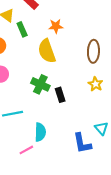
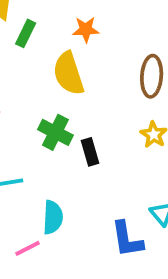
green rectangle: (22, 29) -> (26, 33), turned 48

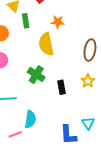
green rectangle: (26, 33) -> (26, 21), turned -40
black rectangle: (90, 152) -> (61, 87), moved

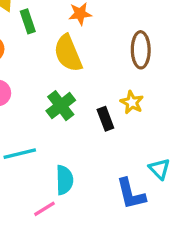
green cross: (36, 75) -> (61, 106), turned 30
yellow star: (88, 81) -> (132, 102), moved

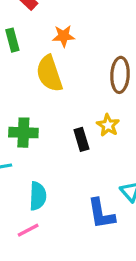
green cross: (61, 106) -> (23, 133), moved, turned 36
pink line: (44, 209) -> (28, 230), moved

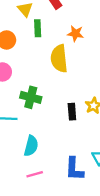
pink line: (28, 230) -> (35, 174), moved

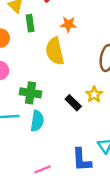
black rectangle: (72, 112) -> (73, 103), turned -35
cyan semicircle: (31, 146) -> (37, 121), moved

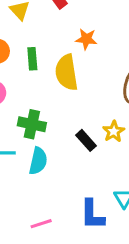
green rectangle: (30, 23) -> (32, 59), moved

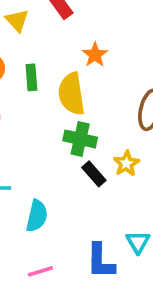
orange star: (86, 39) -> (95, 55), turned 30
green cross: (32, 124) -> (80, 139), moved
cyan semicircle: (38, 161) -> (37, 216), moved

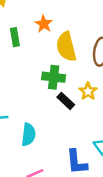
orange star: (95, 55) -> (44, 24), moved
yellow semicircle: (71, 94) -> (66, 47), moved

